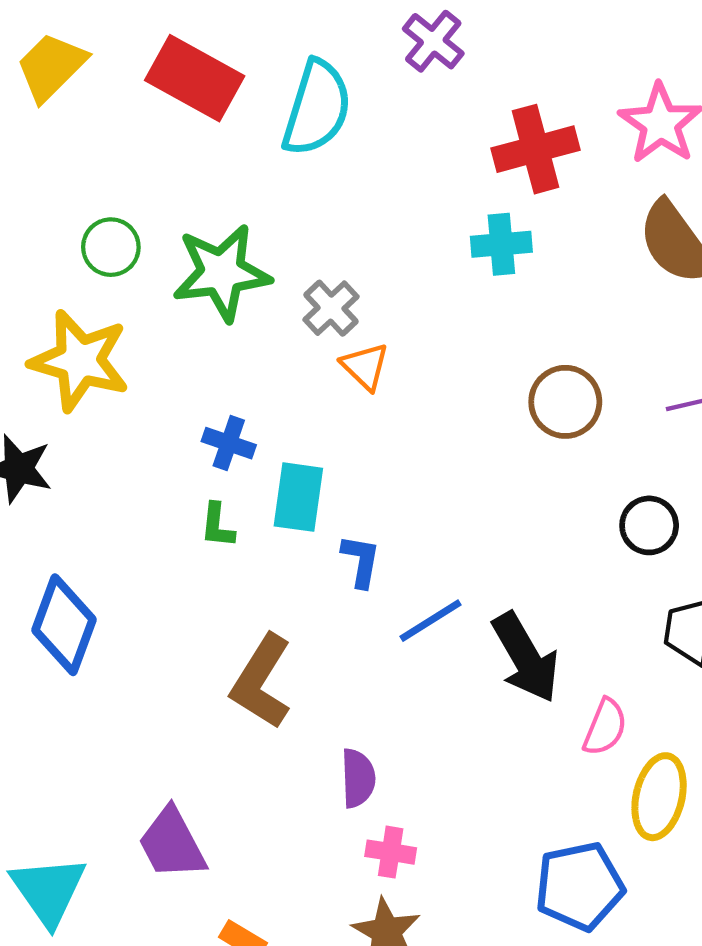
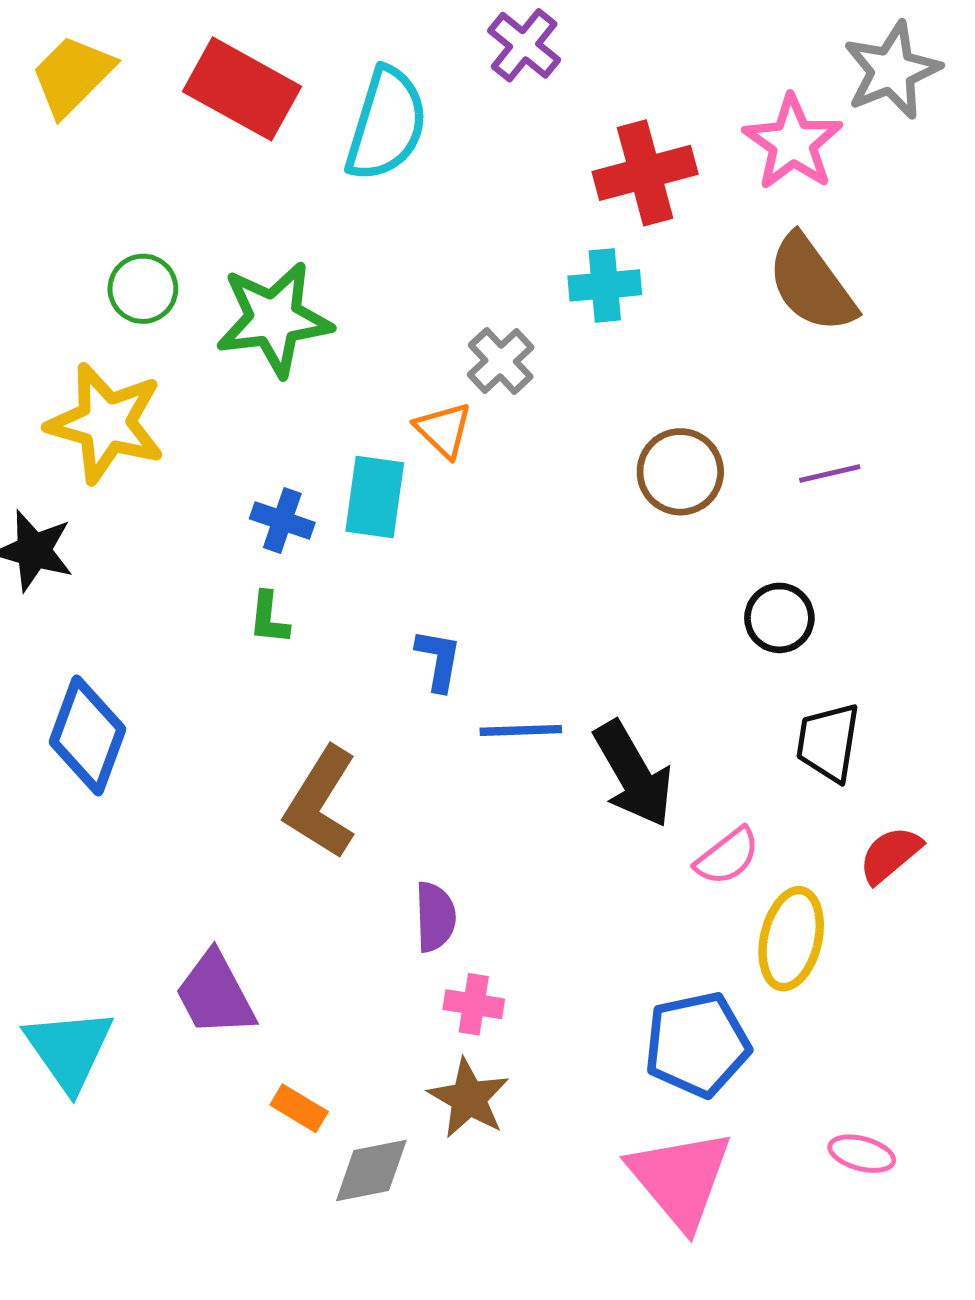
gray cross: (331, 308) -> (501, 361), moved
cyan rectangle: (298, 497) -> (375, 497), moved
blue line: (430, 621) -> (521, 730), turned 30
pink semicircle: (605, 727) -> (727, 856), turned 30

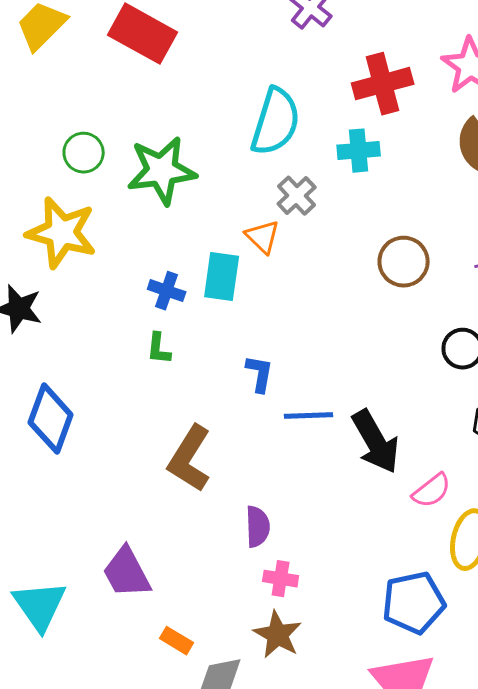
cyan semicircle: (386, 124) -> (276, 122), moved

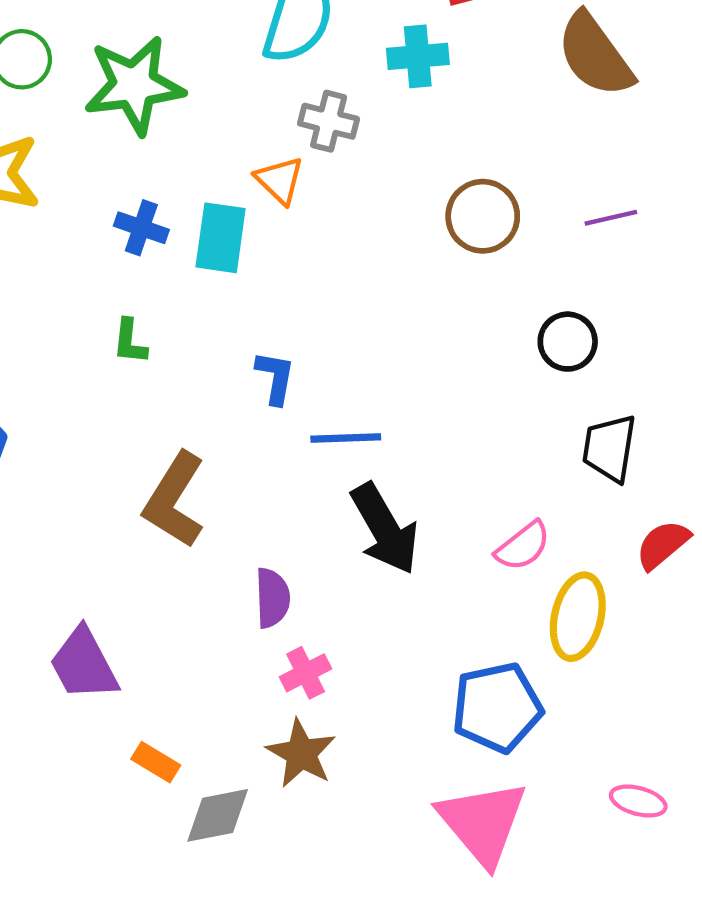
gray cross: (297, 196) -> (329, 121), turned -33
blue cross: (167, 291) -> (141, 228), moved
black arrow: (376, 442) -> (385, 529), moved
pink cross: (281, 579) -> (306, 673), turned -36

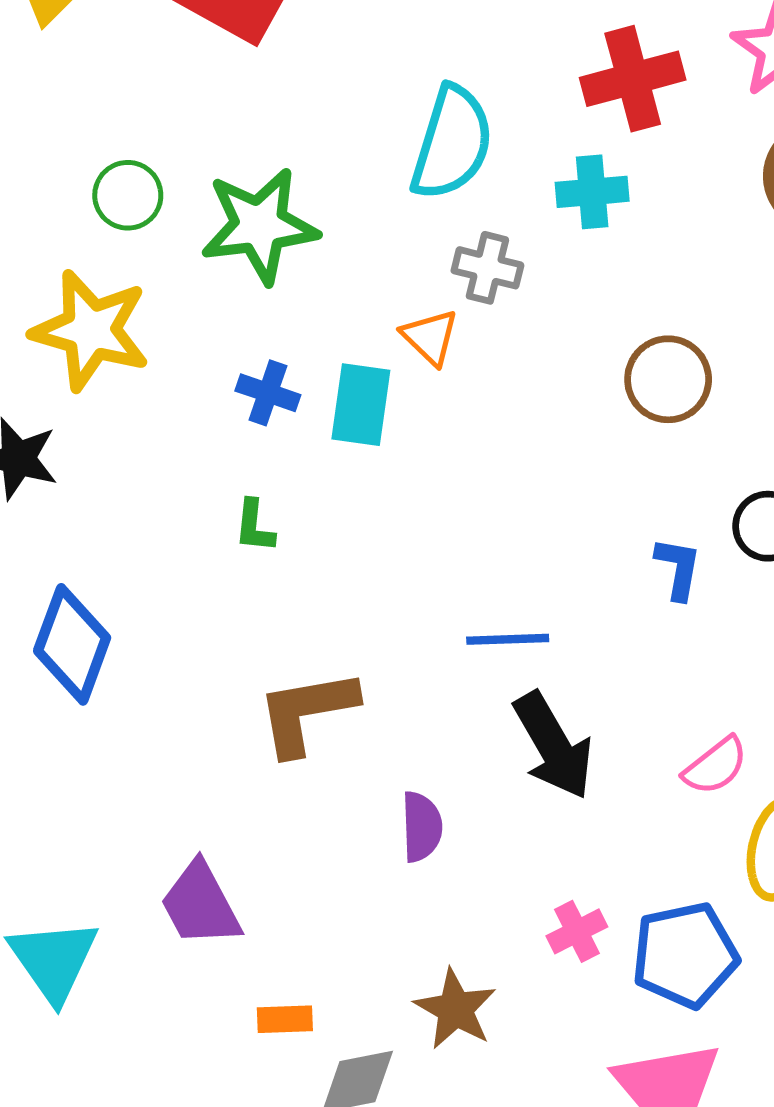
blue L-shape: (275, 378) -> (678, 568), moved
brown L-shape: (174, 500) -> (307, 712), turned 48
pink cross: (306, 673) -> (577, 931), moved
orange rectangle: (156, 762) -> (285, 1019), turned -33

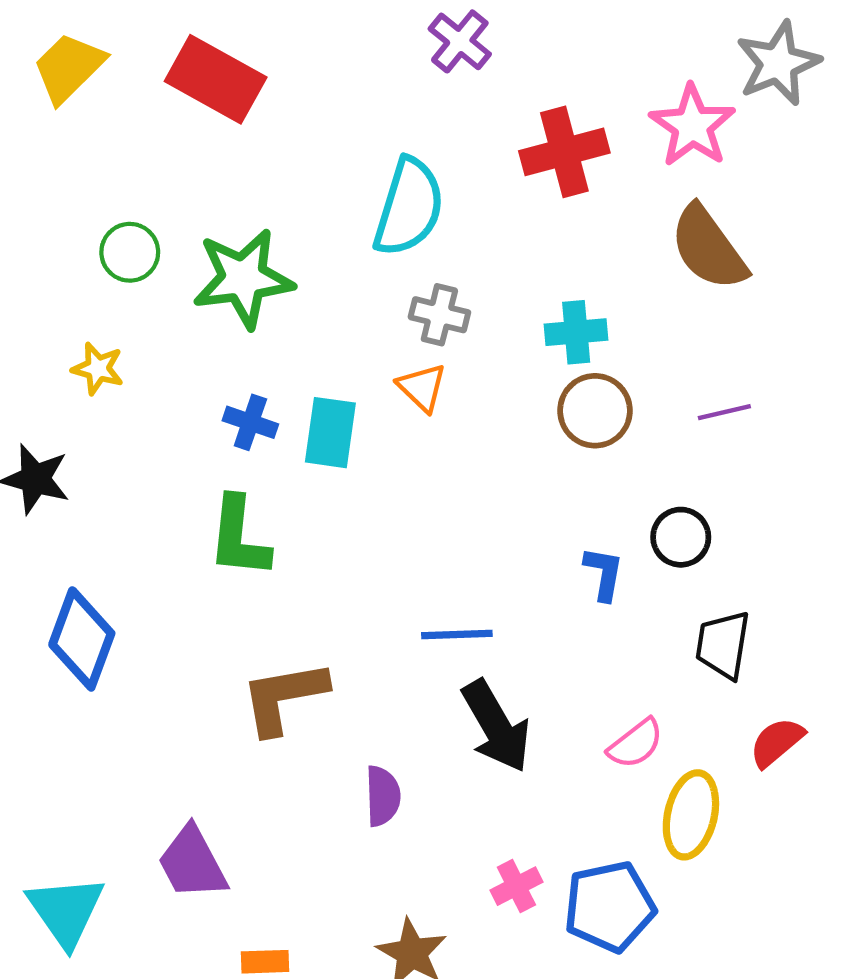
cyan cross: (592, 192) -> (576, 332), moved
yellow star: (91, 330) -> (98, 369), size x0.5
orange triangle: (430, 337) -> (422, 387), moved
green L-shape: (254, 526) -> (239, 537), size x1.8

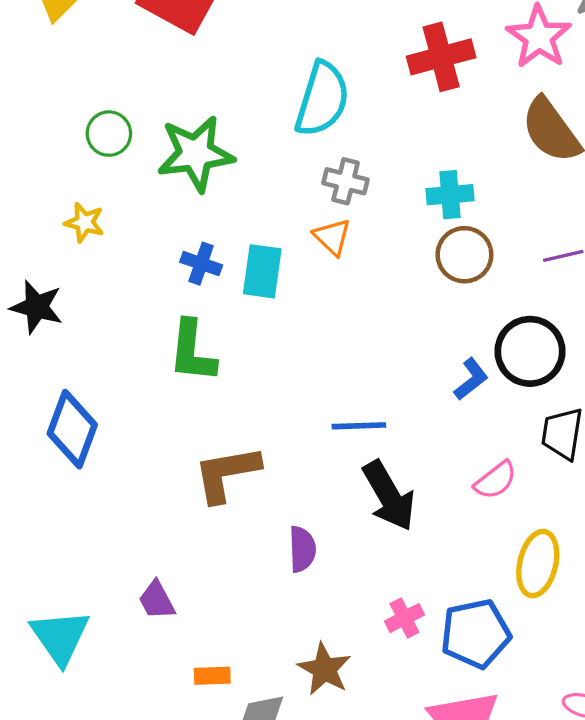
black circle: (681, 537) -> (530, 351), size x1.5
blue L-shape: (604, 574) -> (471, 379), turned 42
pink semicircle: (636, 744) -> (496, 480), moved
purple trapezoid: (192, 863) -> (157, 600), size x0.7

